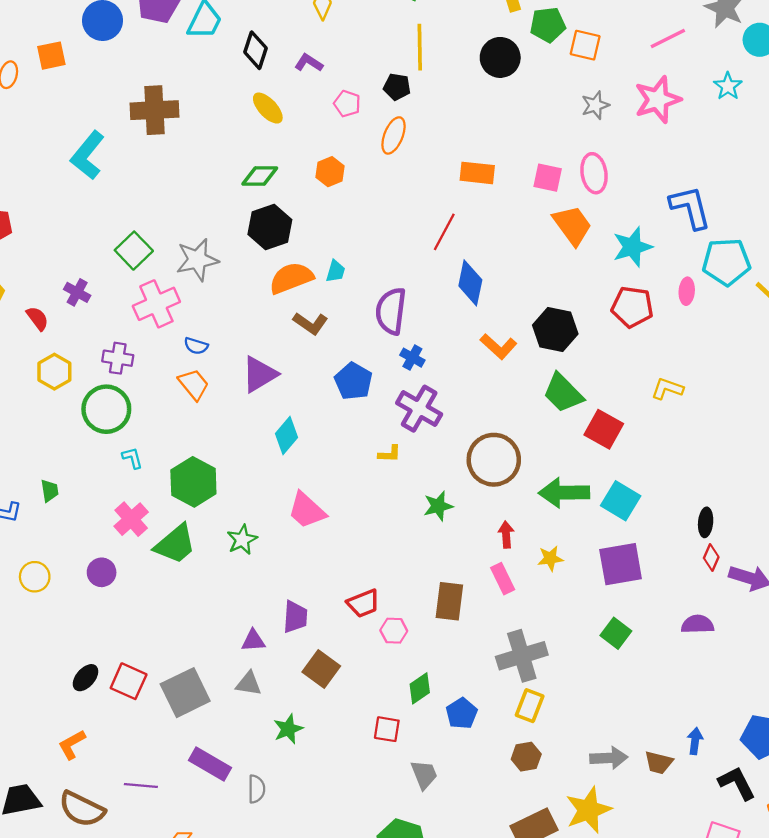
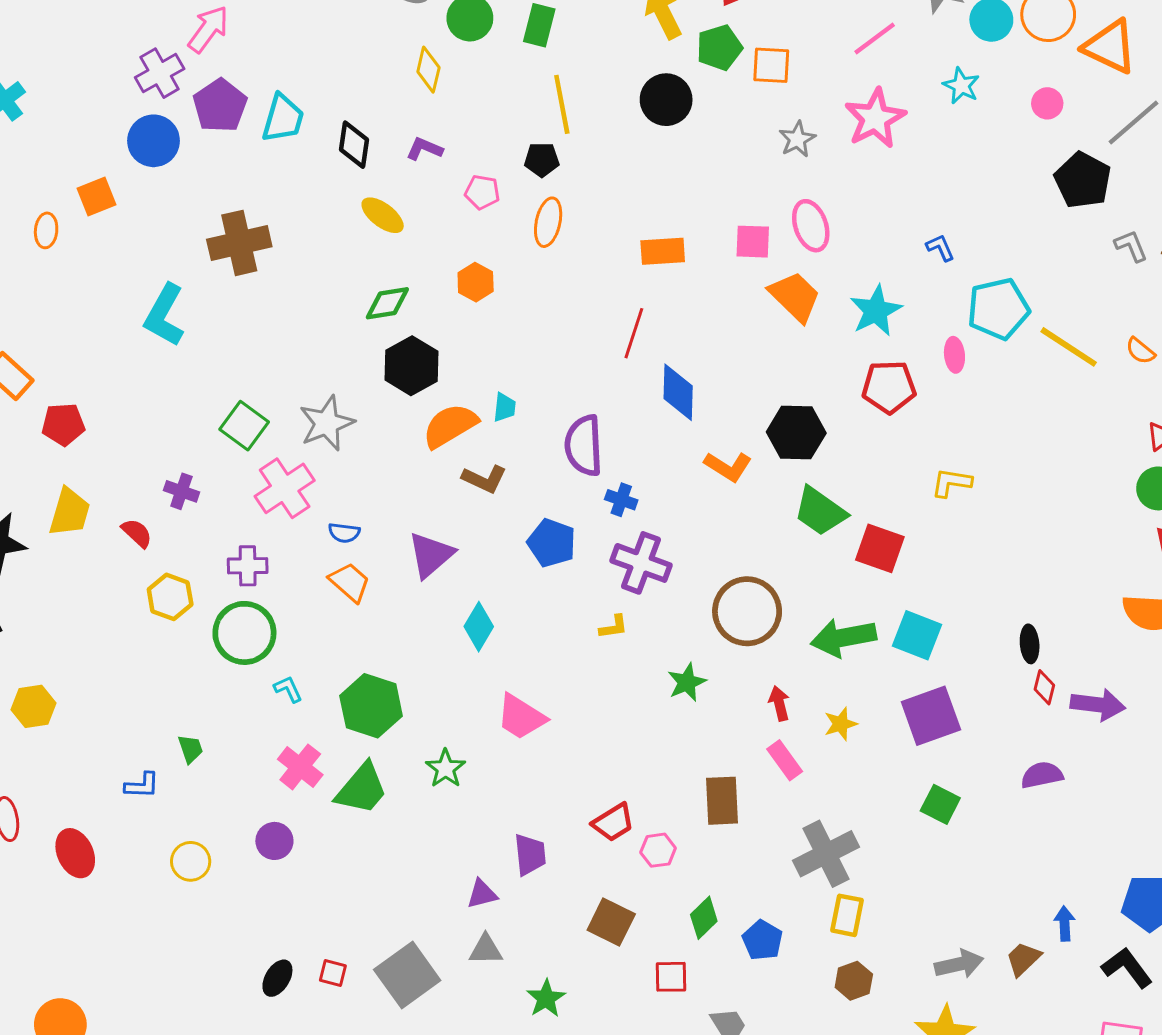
blue L-shape: (690, 207) -> (940, 248), size x0.5
brown square: (321, 669) -> (611, 922), moved
red square: (129, 681) -> (333, 973), size x0.6
brown trapezoid: (659, 763) -> (1023, 959), turned 132

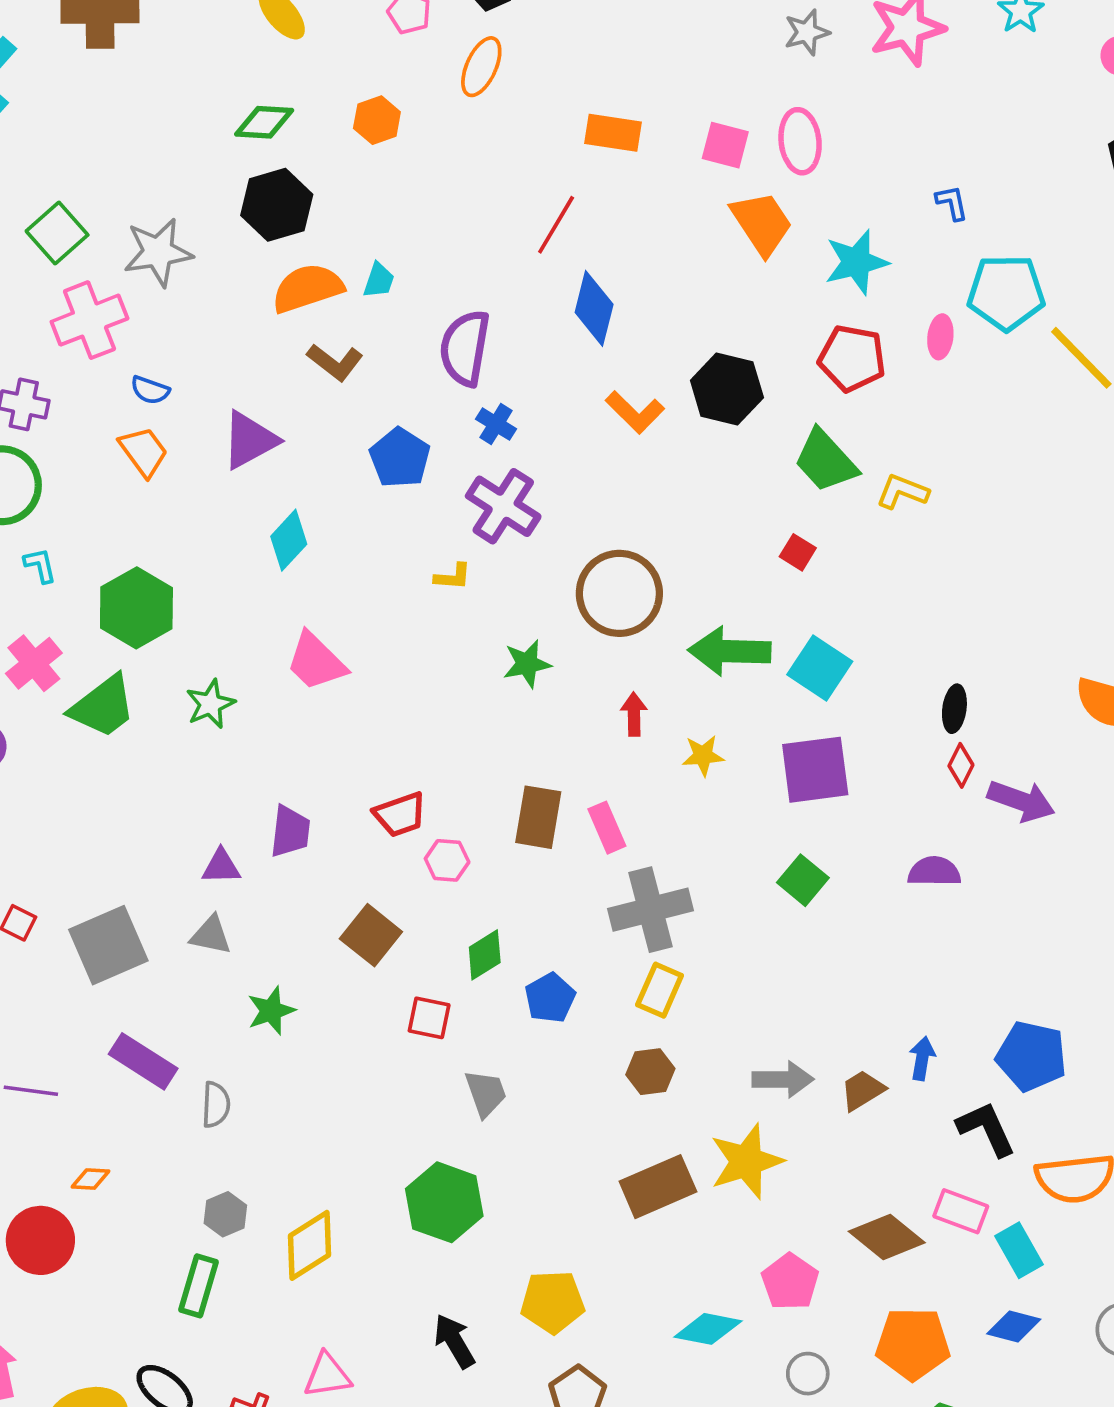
green trapezoid: (820, 511) -> (826, 461), moved
red square: (880, 548) -> (798, 552), size x0.6
pink rectangle: (785, 760) -> (607, 828), moved

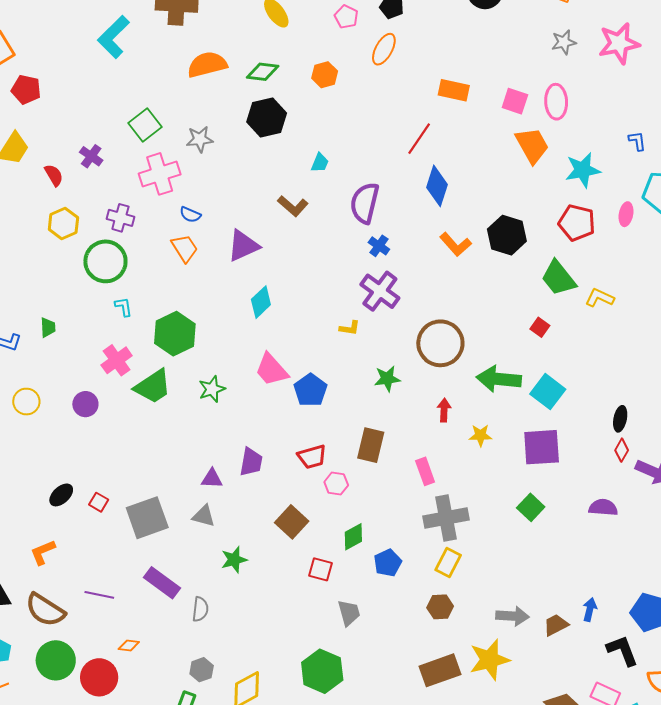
gray star: (158, 252) -> (200, 139), size x0.7
orange semicircle: (307, 288) -> (207, 65), moved
blue pentagon: (400, 458) -> (310, 390), moved
brown rectangle: (538, 817) -> (371, 445), moved

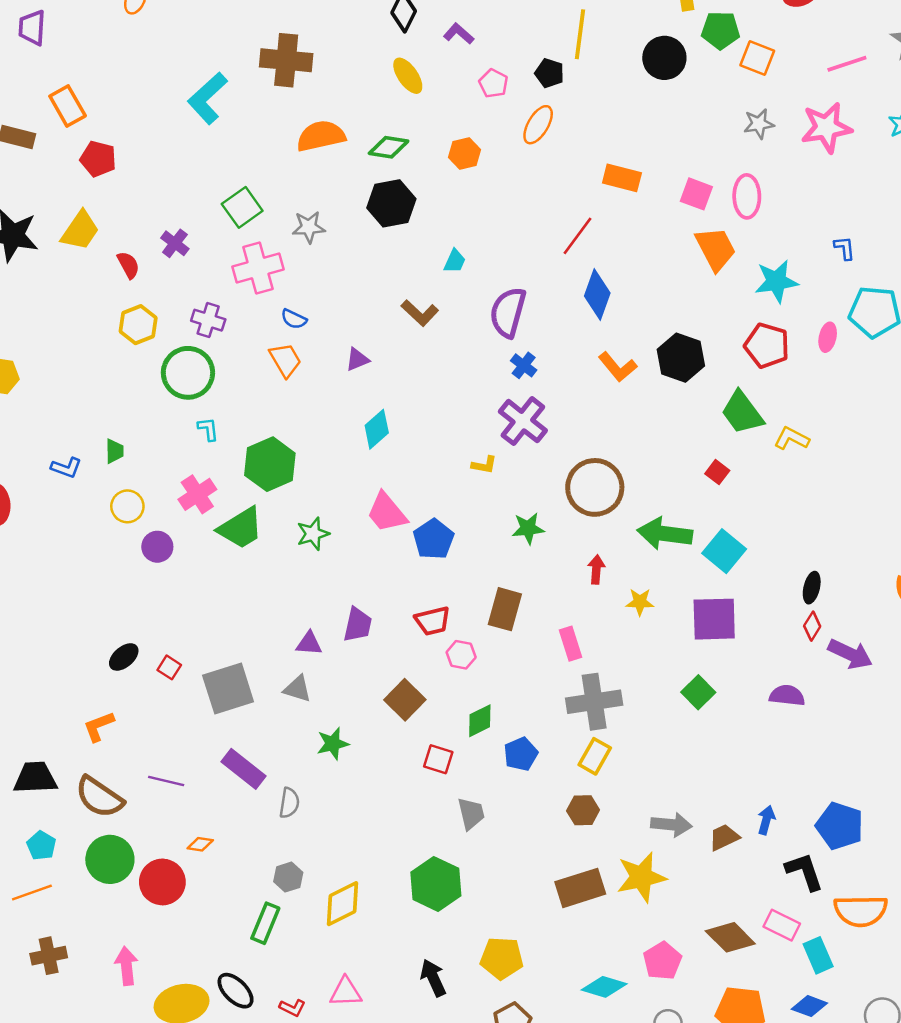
purple triangle: (243, 246) -> (357, 359), size x0.6
yellow circle: (26, 402) -> (127, 506), moved

